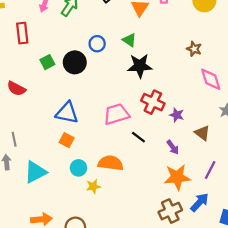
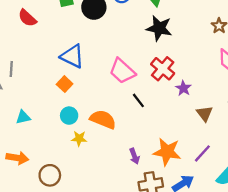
pink trapezoid: (116, 114) -> (122, 71), turned -136
purple arrow: (173, 147) -> (134, 156), moved
cyan triangle: (35, 172) -> (23, 117), moved, size x0.6

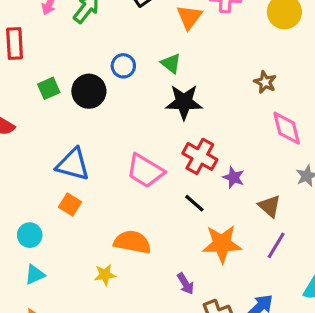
black line: (138, 100) -> (194, 203), moved
cyan circle: (69, 116) -> (30, 235), moved
cyan triangle: (23, 117) -> (35, 275), moved
orange star: (167, 152) -> (222, 244), moved
purple line: (202, 153) -> (276, 245), moved

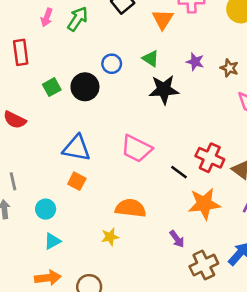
red cross: (200, 156) -> (210, 158), moved
purple star: (234, 177) -> (195, 62), moved

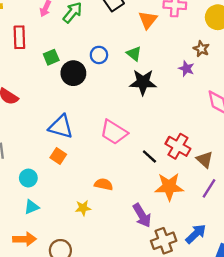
purple star: (195, 62) -> (186, 69), moved
brown star: (229, 68) -> (201, 49), moved
green square: (52, 87) -> (51, 57), moved
orange semicircle: (131, 208) -> (104, 184), size x0.7
purple arrow: (177, 239) -> (142, 215), size x1.5

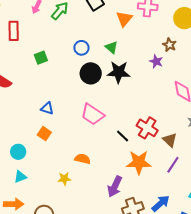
green square: (51, 57) -> (41, 58), moved
black circle: (73, 73) -> (91, 73), moved
blue triangle: (61, 127) -> (47, 108), size x0.6
purple arrow: (142, 215) -> (115, 186), turned 55

